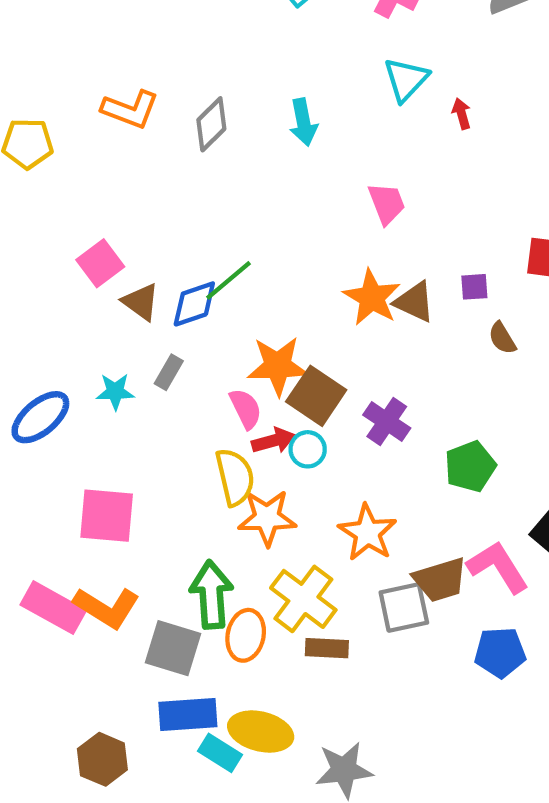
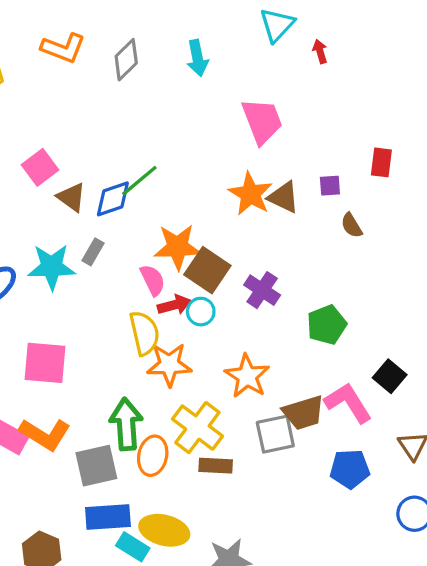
pink trapezoid: (387, 203) -> (262, 121), size x1.4
cyan star: (115, 392) -> (52, 267), size x1.6
gray square: (173, 648) -> (96, 466), turned -30

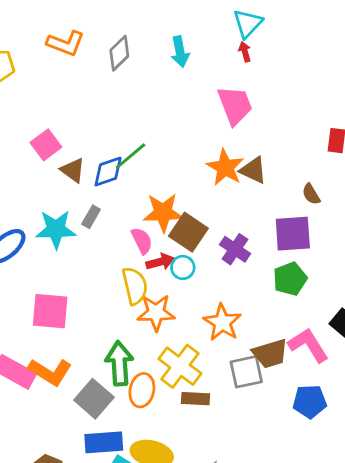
red arrow: (320, 51) -> (245, 52), moved
purple square: (330, 186) -> (293, 234), moved, size x2.0
gray square: (96, 466) -> (94, 399), turned -36

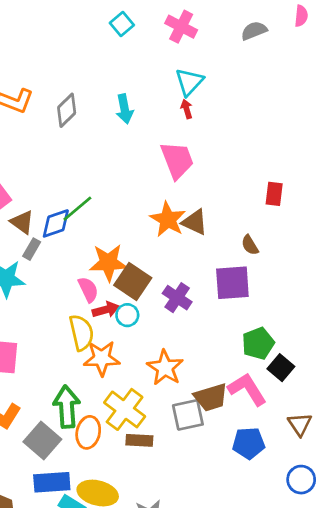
gray rectangle: (91, 217) -> (32, 249), moved
green pentagon: (290, 279) -> (258, 343), moved

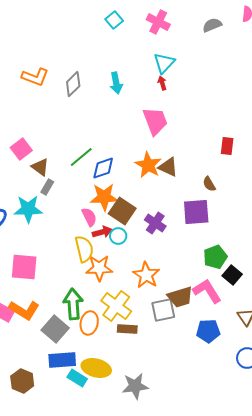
blue diamond: (56, 223) -> (103, 168), moved

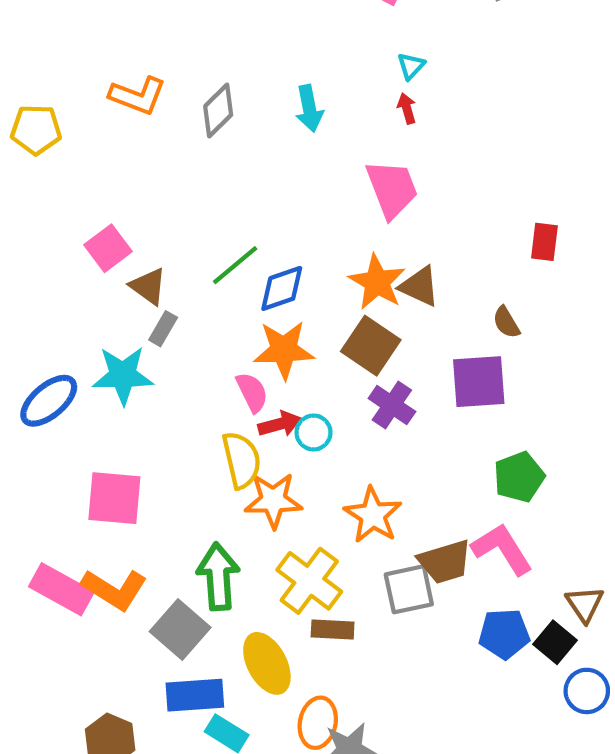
cyan triangle: (164, 63) -> (411, 66), size x0.6
brown square: (122, 211) -> (371, 346), moved
black square: (232, 275) -> (555, 642), moved
orange ellipse: (89, 323) -> (318, 723), moved
yellow ellipse: (96, 368) -> (267, 663), moved, turned 48

